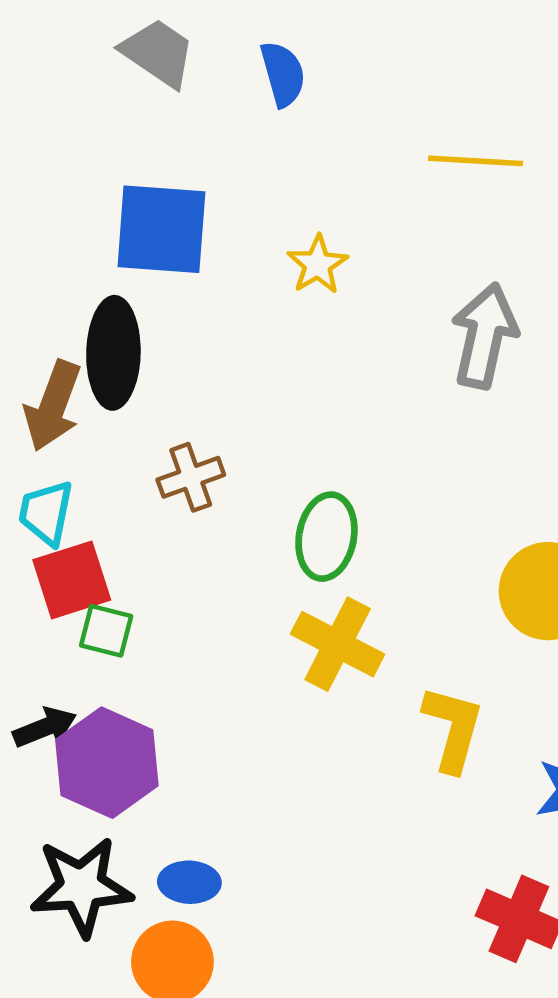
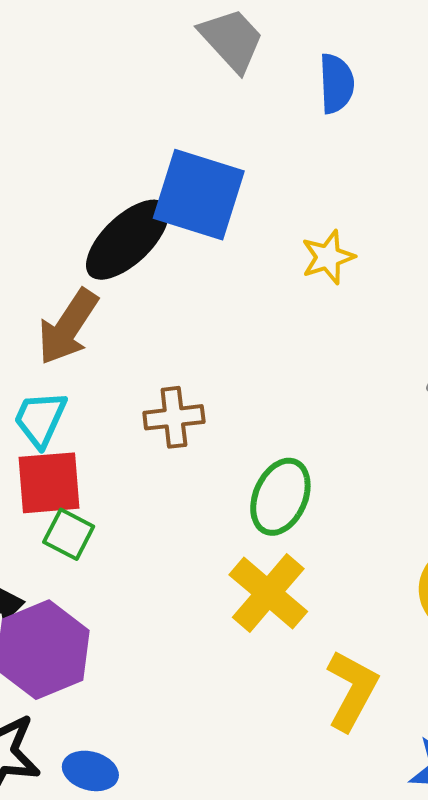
black ellipse: (113, 353) -> (127, 240), moved, turned 32

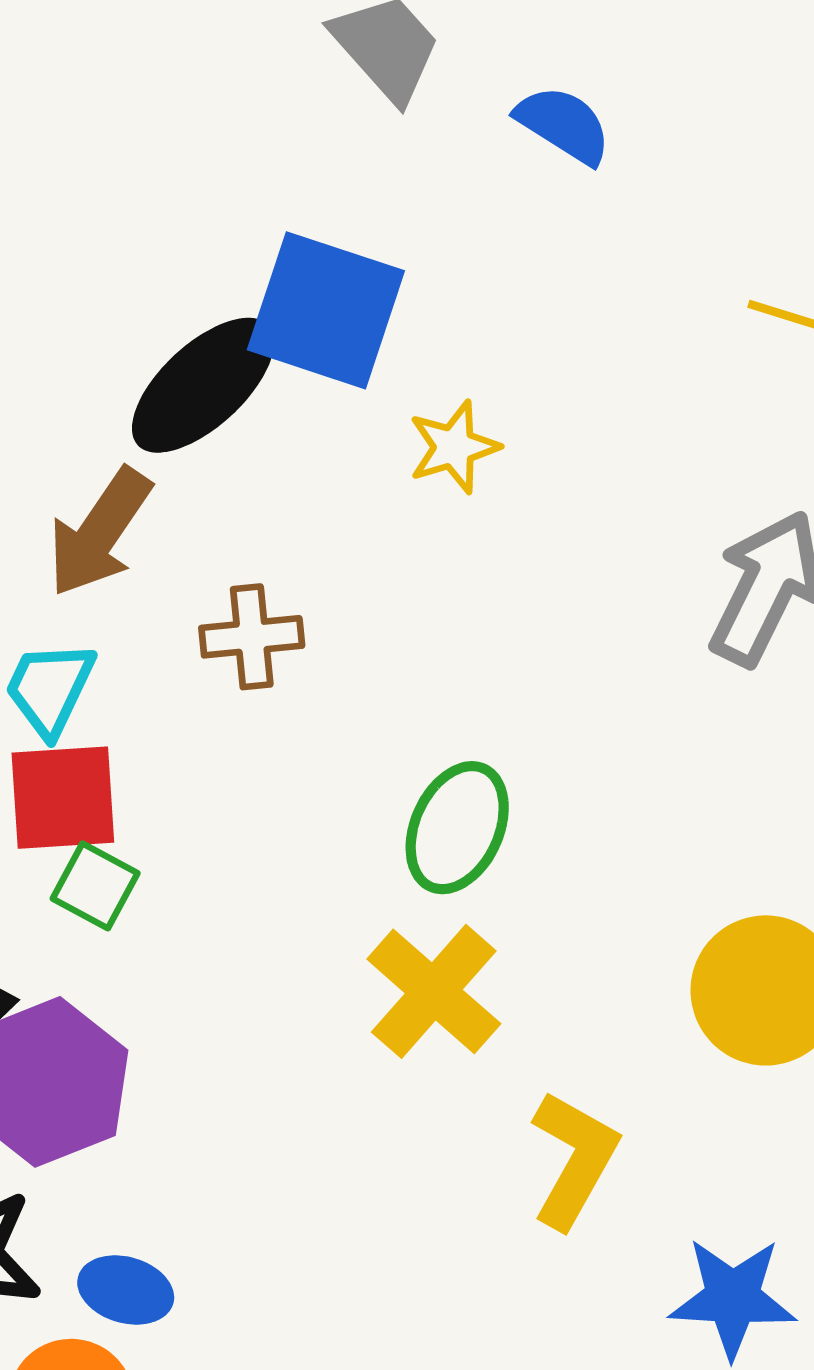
blue semicircle: (336, 84) -> (564, 125), turned -56
yellow star: (328, 257) -> (454, 447), moved
brown cross: (174, 417) -> (252, 637), moved

